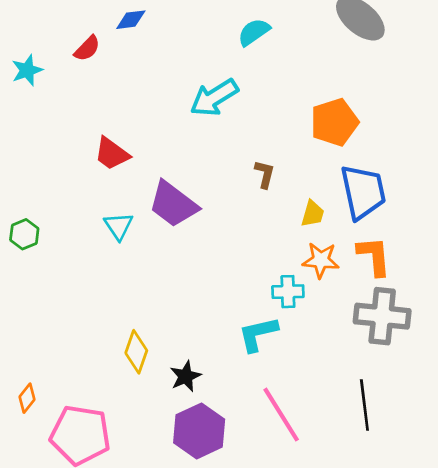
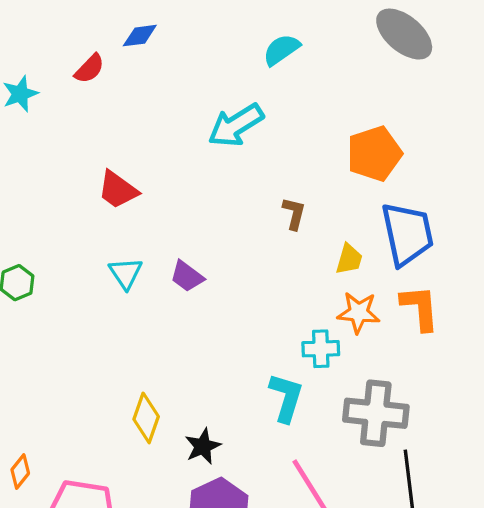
purple trapezoid: (173, 204) -> (187, 276), moved, size x0.6
gray cross: (382, 316) -> (376, 413), moved
cyan L-shape: (258, 334) -> (286, 398), turned 120

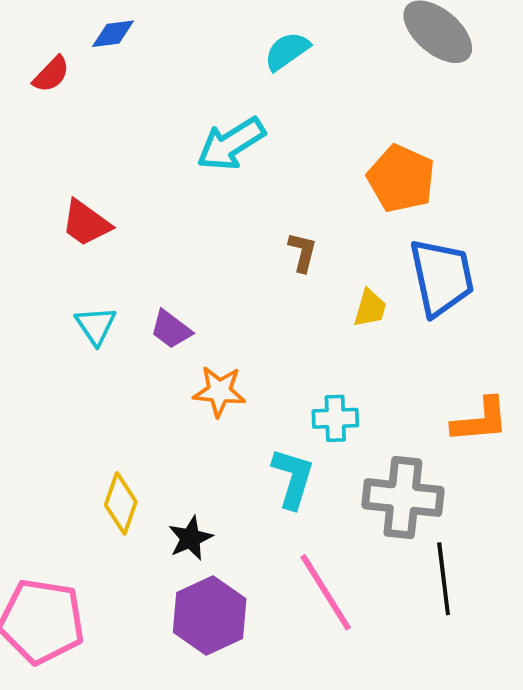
orange pentagon: (374, 154) -> (401, 179), turned -30
orange L-shape: (420, 308) -> (480, 420), moved, turned 90
orange star: (359, 313) -> (219, 391), moved

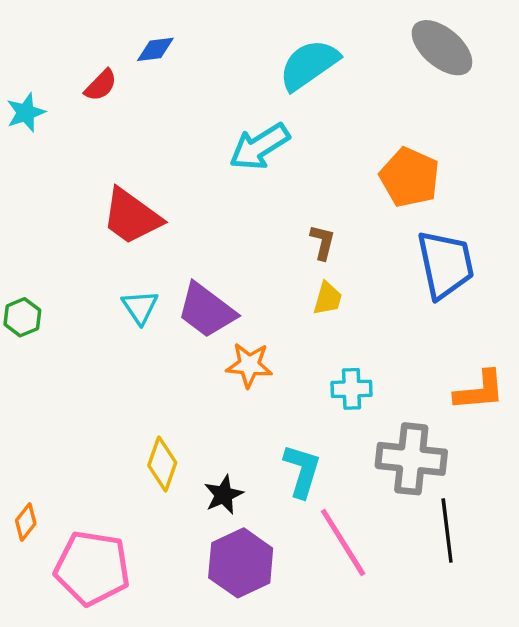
cyan semicircle: (287, 51) -> (309, 65), size x1.5
red trapezoid: (86, 223) -> (131, 217), size x1.4
yellow trapezoid: (370, 308) -> (328, 298), moved
purple trapezoid: (171, 329) -> (207, 310), size x1.6
cyan L-shape: (293, 478) -> (302, 471), moved

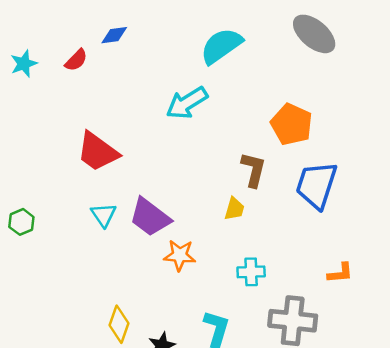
cyan star: (26, 113) -> (24, 64), moved
brown L-shape: (323, 242) -> (253, 170), moved, size x1.4
blue trapezoid: (445, 264) -> (316, 185), turned -150
orange L-shape: (480, 391) -> (340, 273), size x0.7

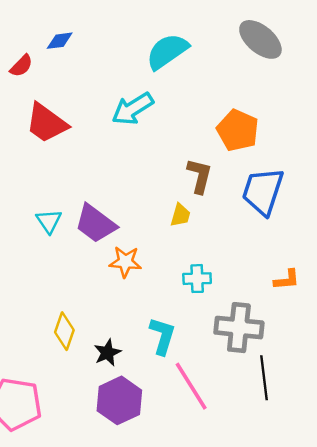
red trapezoid: (98, 152) -> (46, 123), moved

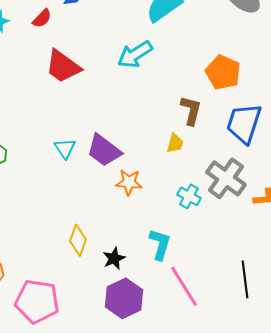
cyan cross: (197, 279) -> (189, 196), turned 30
gray cross: (239, 328) -> (226, 178), moved, turned 30

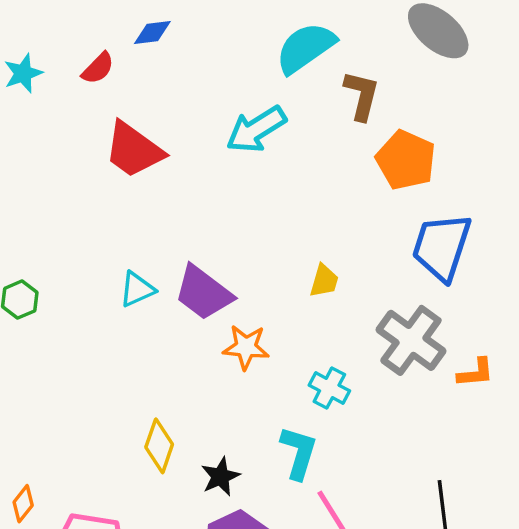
brown L-shape: (191, 110) -> (362, 95), moved
cyan triangle: (65, 148) -> (137, 289), turned 40
cyan cross: (189, 196) -> (329, 388), moved

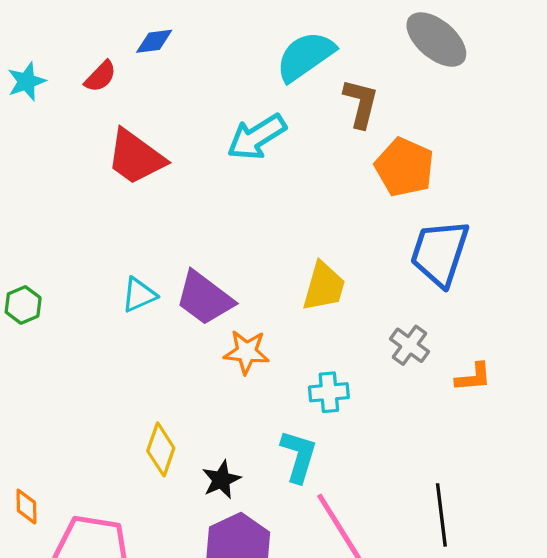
yellow trapezoid: (324, 281) -> (324, 286), size x1.5
gray cross: (411, 340) -> (409, 345), size x0.6
cyan cross: (329, 388) -> (329, 392), turned -33
orange diamond: (23, 504) -> (26, 507), turned -39

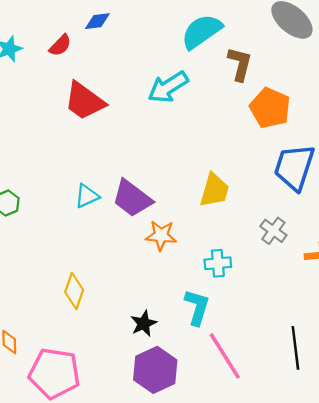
yellow diamond: (161, 449) -> (74, 291), moved

